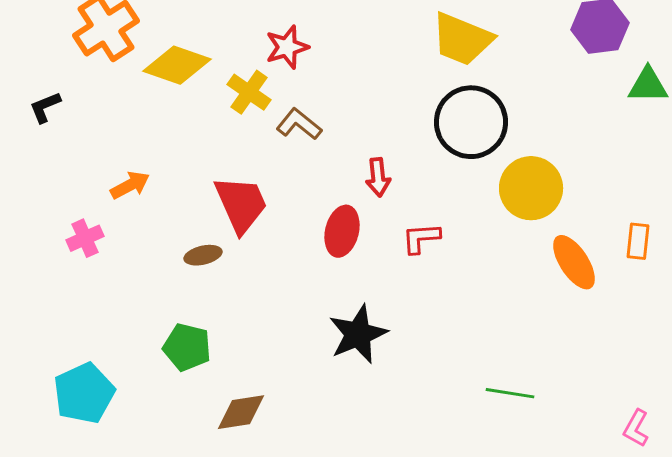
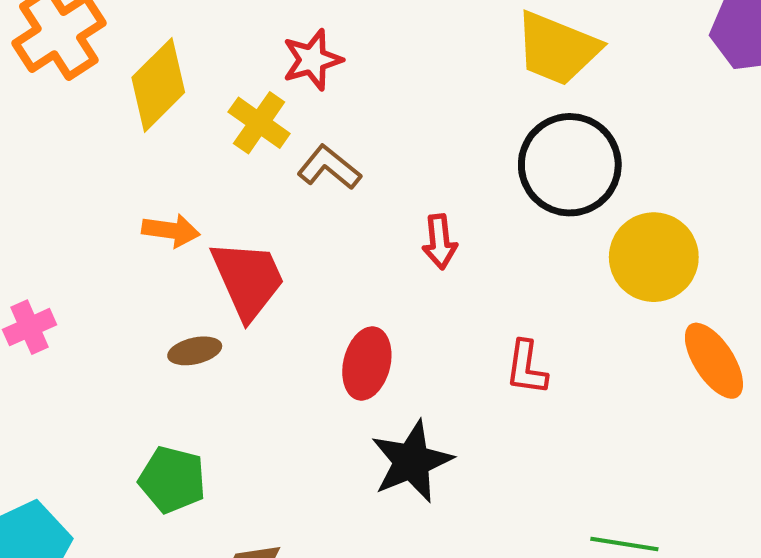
yellow diamond: (177, 65) -> (158, 85), turned -64
orange arrow: (130, 185) -> (171, 231), moved, turned 36
red ellipse: (342, 231) -> (367, 363), moved
red L-shape: (421, 238) -> (526, 368), moved, turned -78

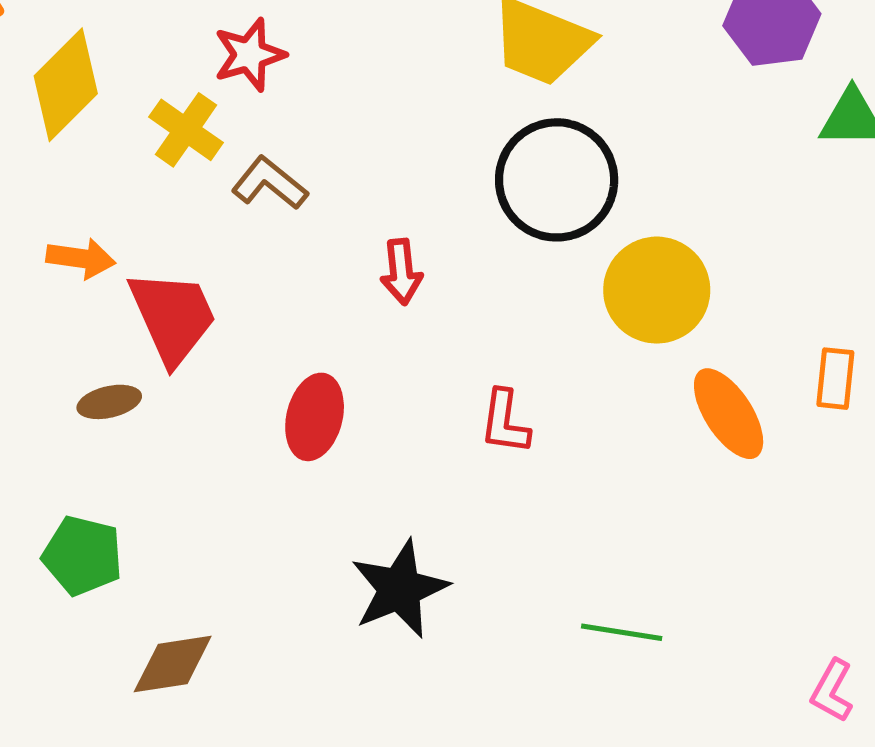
black star: (412, 461) -> (400, 589), moved

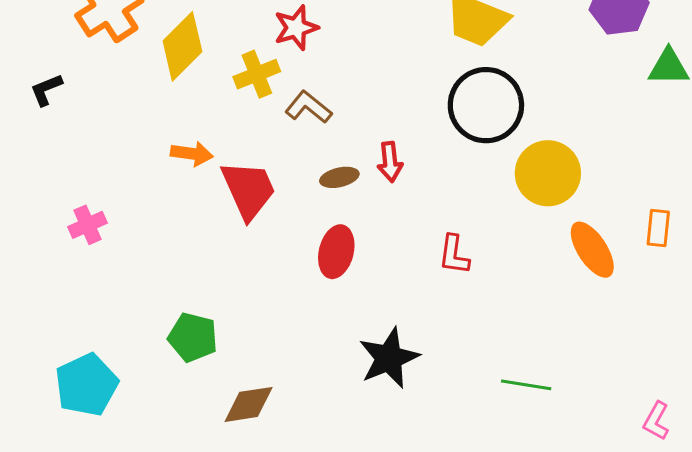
yellow cross: (186, 130) -> (257, 74), turned 33
brown ellipse: (109, 402) -> (339, 177), moved

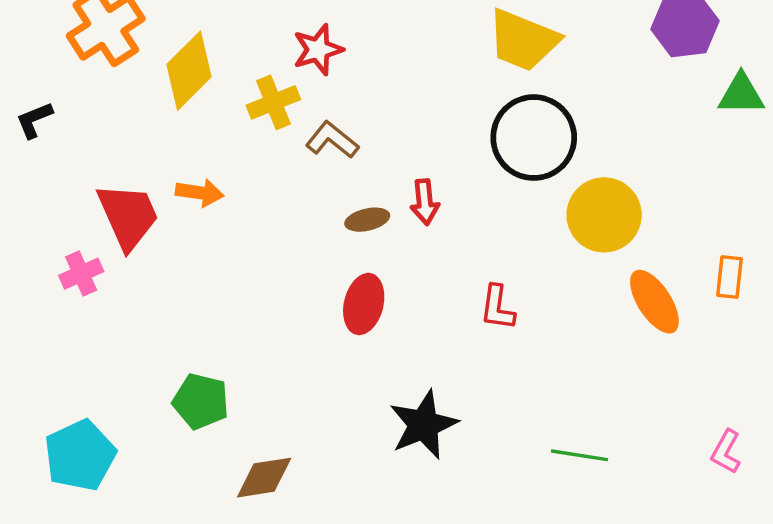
red trapezoid: (249, 190) -> (128, 216), moved
pink L-shape: (656, 421) -> (726, 452), moved

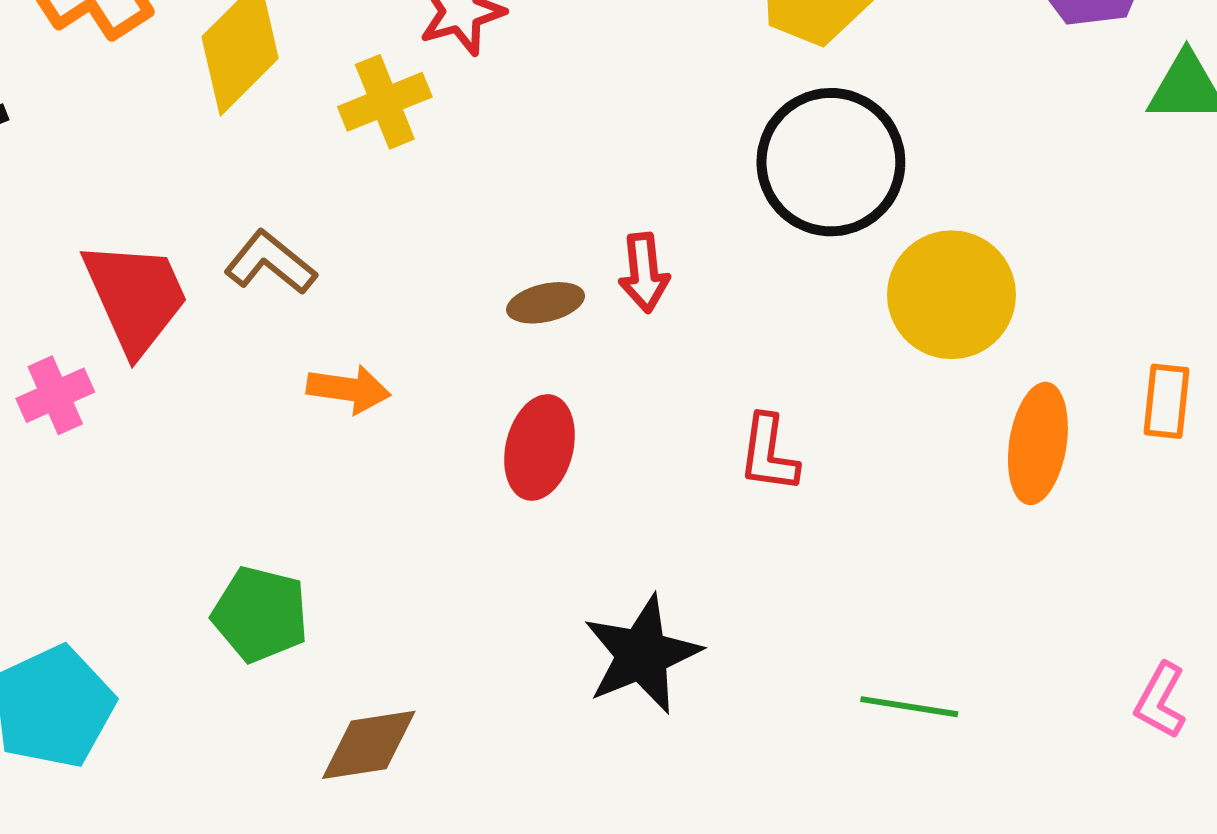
brown L-shape: (332, 140) -> (270, 263), moved
orange arrow: (200, 193) -> (349, 389), moved
orange ellipse: (654, 302) -> (1038, 443), turned 42

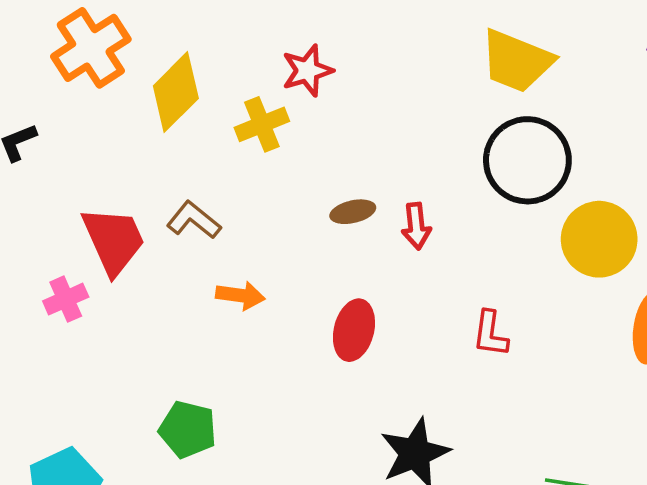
brown ellipse: (546, 303) -> (353, 212), moved

